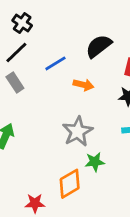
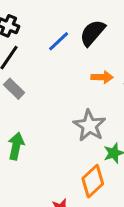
blue line: (55, 63) -> (59, 41), moved
orange arrow: (83, 85) -> (102, 77), moved

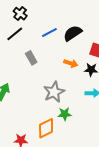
gray rectangle: (14, 89) -> (31, 58), moved

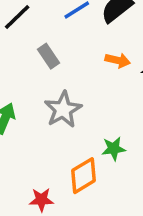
gray star: (54, 92) -> (63, 110), moved

